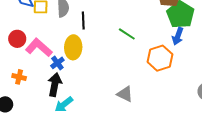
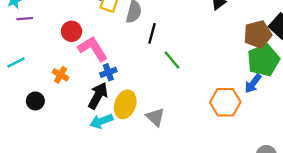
green line: (127, 34) -> (172, 60), moved
yellow ellipse: (73, 47) -> (125, 104), moved
gray triangle: (125, 94) -> (155, 117), moved

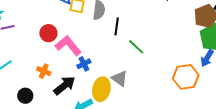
black arrow: (98, 96) -> (64, 85), moved, turned 30
gray triangle: (155, 117) -> (120, 79), moved

